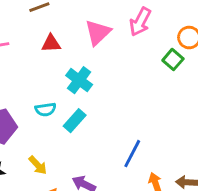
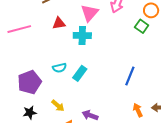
cyan cross: (79, 80) -> (82, 35), moved, turned -30
blue line: (132, 154) -> (130, 76), moved

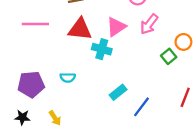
red triangle: (59, 23) -> (80, 29), size x1.6
cyan rectangle: (80, 73) -> (118, 92), moved

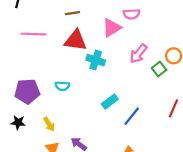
pink arrow: (149, 24) -> (138, 54), moved
pink triangle: (116, 27) -> (112, 28), moved

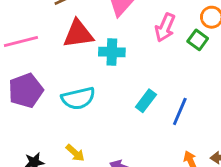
cyan semicircle: (62, 86) -> (78, 98), size x1.6
purple pentagon: (27, 91) -> (26, 91), moved

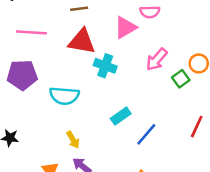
yellow arrow: (75, 153) -> (73, 140), moved

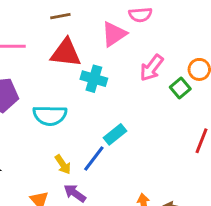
blue line: (146, 134) -> (94, 159), moved

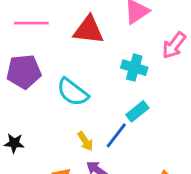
cyan cross: (94, 79) -> (134, 68), moved
cyan semicircle: (50, 115) -> (73, 92), turned 36

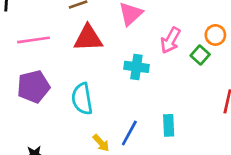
cyan semicircle: (73, 92) -> (82, 99), turned 52
cyan rectangle: (137, 111) -> (169, 125), moved, turned -45

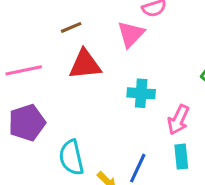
pink arrow: (170, 40) -> (178, 120), moved
cyan semicircle: (82, 99) -> (71, 157), moved

